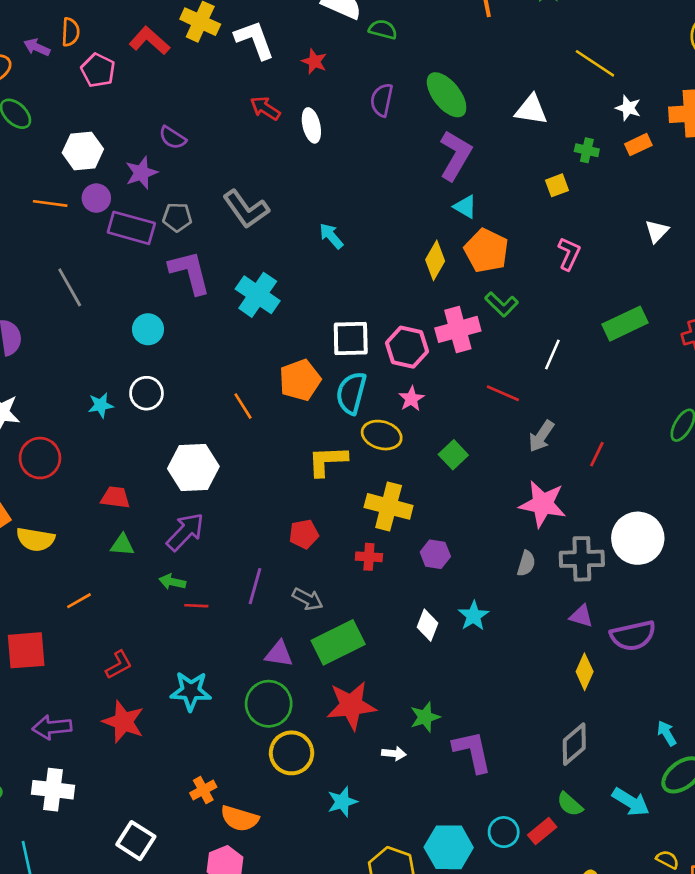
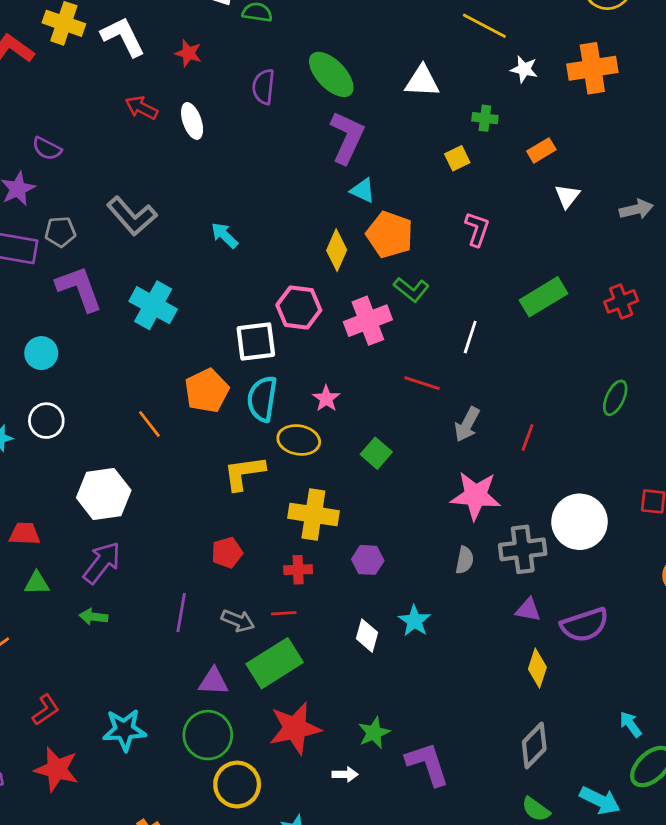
orange rectangle: (638, 145) -> (541, 150), moved
pink hexagon: (407, 347) -> (299, 308), moved
red line: (196, 606) -> (284, 613), moved

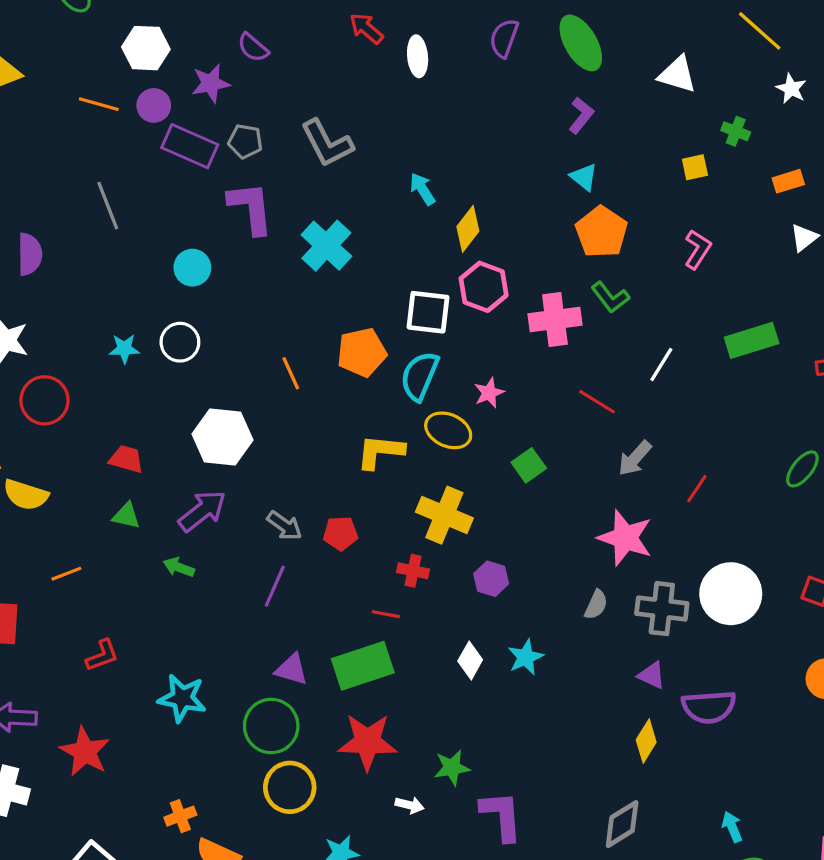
purple L-shape: (347, 137) -> (581, 115), size x0.6
yellow diamond: (337, 250) -> (468, 229), moved
gray arrow: (238, 621) -> (285, 526), moved
red star: (57, 769) -> (85, 752), moved

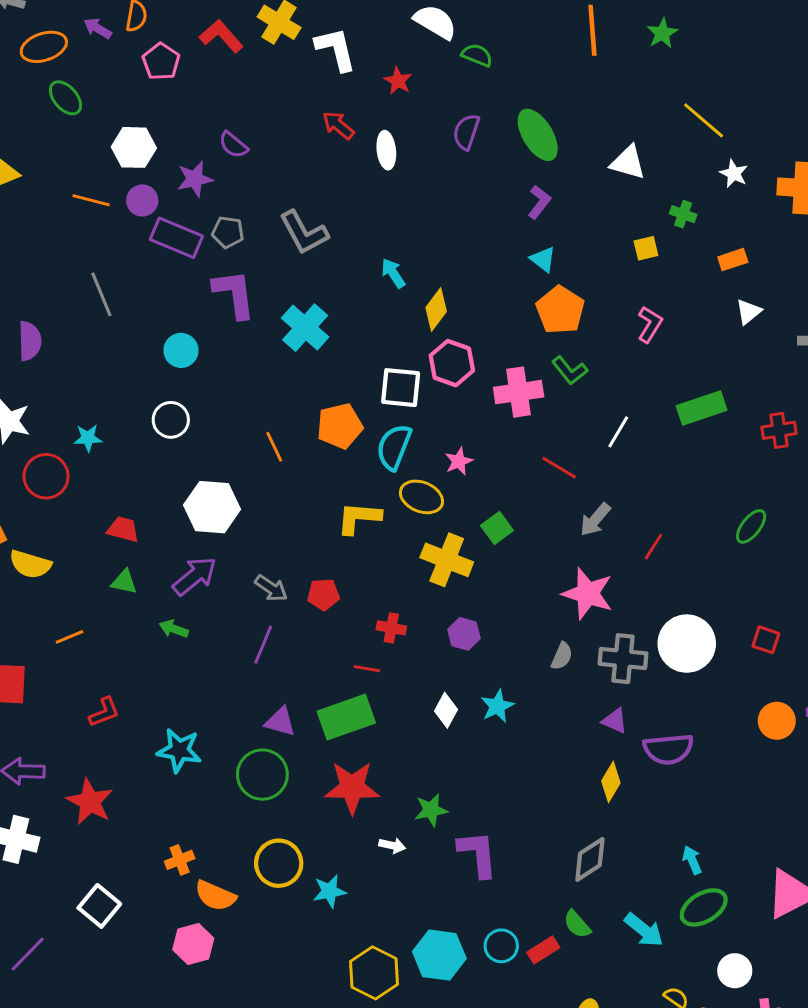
cyan star: (124, 349) -> (88, 438), moved
yellow cross: (444, 515) -> (447, 560), moved
yellow circle: (290, 787) -> (279, 863), moved

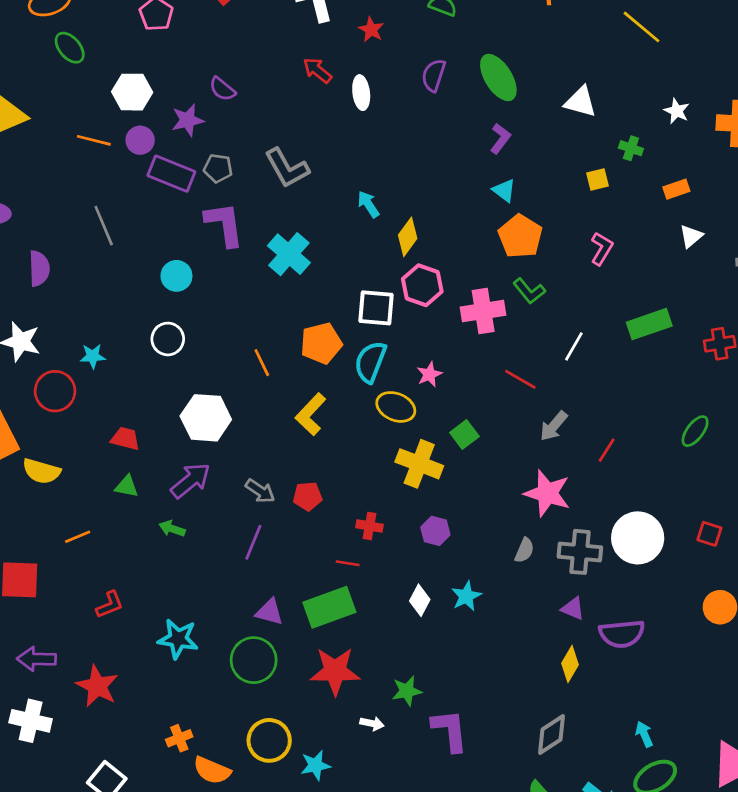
yellow line: (704, 120) -> (641, 27), moved
yellow L-shape: (359, 518) -> (311, 414), moved, turned -51

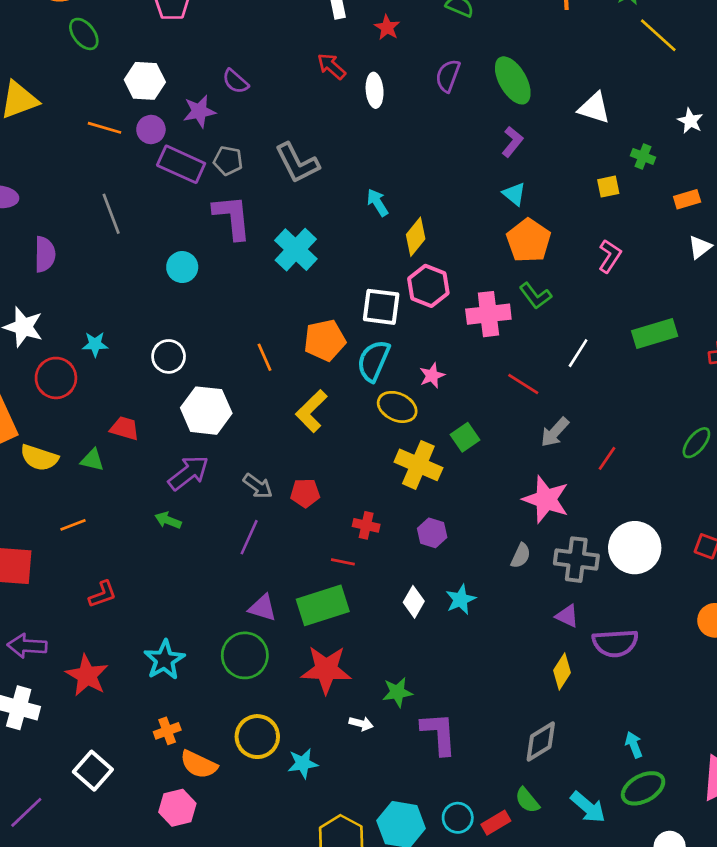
white circle: (168, 339) -> (169, 356), moved
green triangle: (127, 486) -> (92, 460), moved
cyan star: (178, 639) -> (164, 660), moved, turned 30

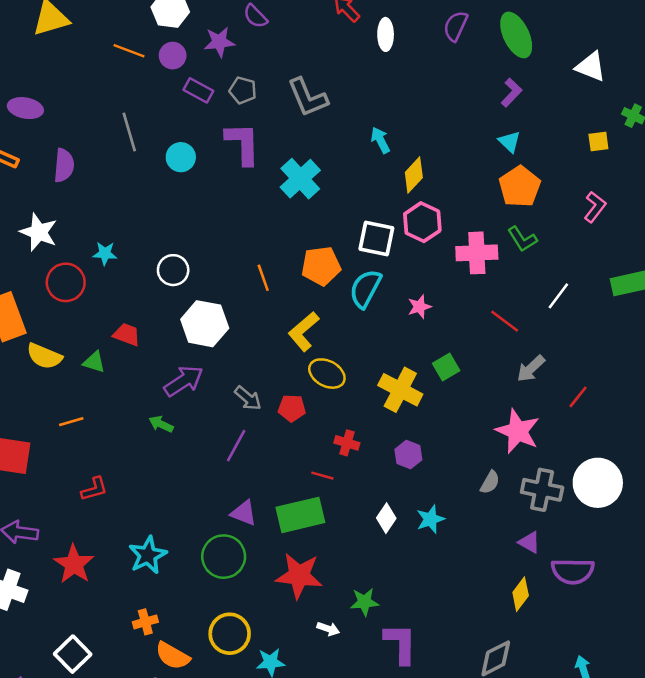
purple rectangle: (181, 164) -> (198, 90), size x0.7
cyan circle: (182, 267) -> (181, 157), moved
yellow ellipse: (397, 407) -> (327, 374), moved

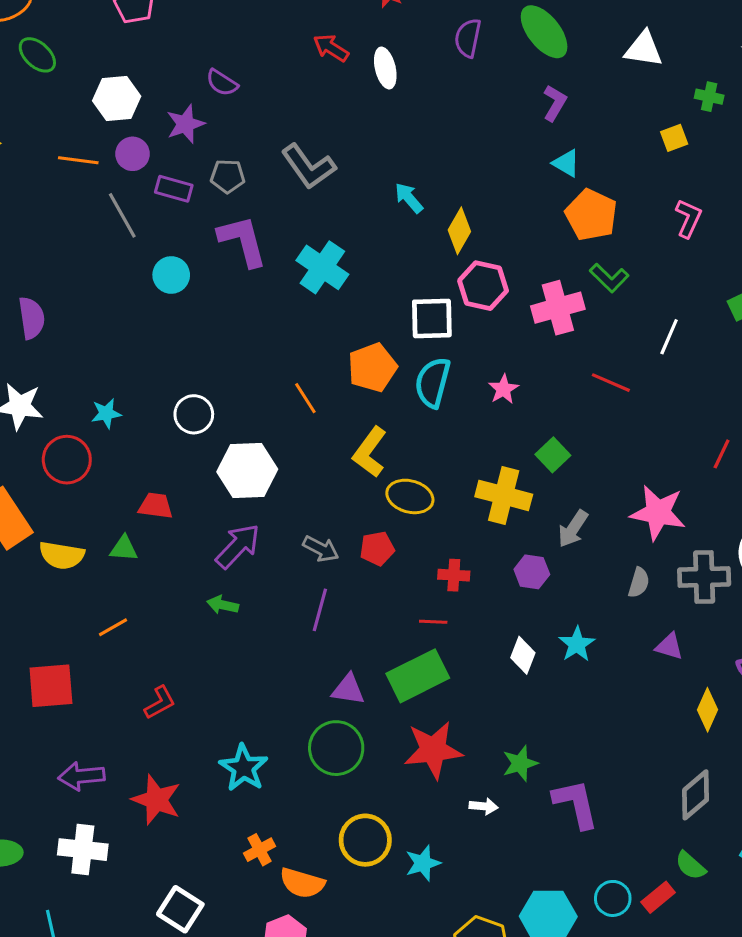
gray line: (129, 132) -> (122, 215), moved
gray arrow: (531, 369) -> (573, 529), moved
purple triangle: (529, 542) -> (669, 646), moved

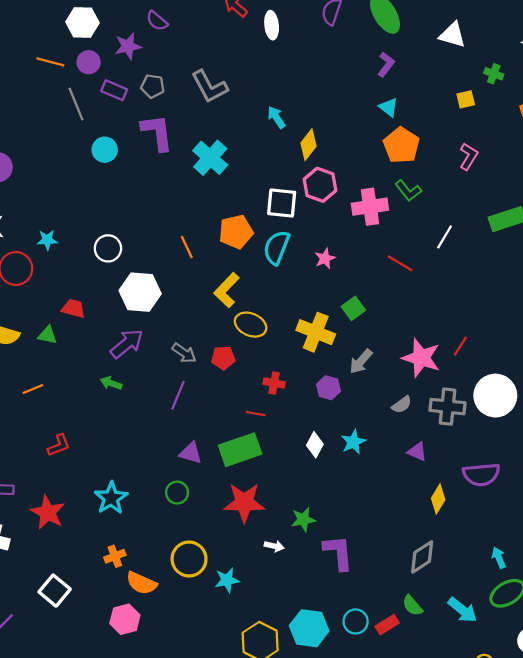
red line: (722, 454) -> (460, 346), moved
gray semicircle: (639, 583) -> (402, 405), turned 30
green circle: (336, 748) -> (177, 493), size x0.6

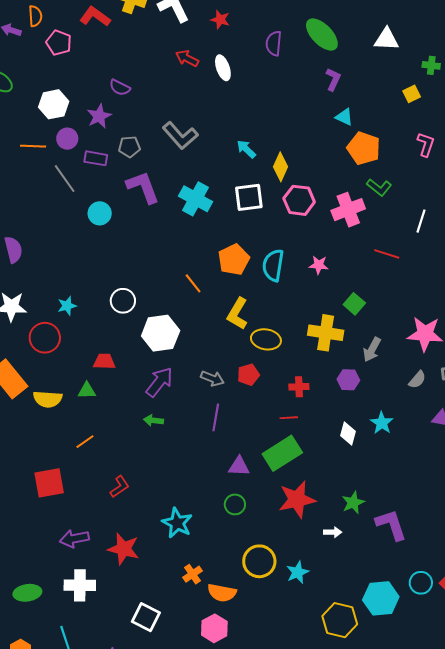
white square: (282, 203) -> (249, 197), moved
pink star: (325, 258) -> (319, 265), turned -30

